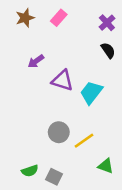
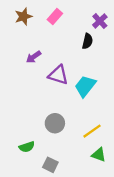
black semicircle: (108, 50) -> (87, 41), moved, turned 48
yellow line: (84, 141) -> (92, 131), moved
green semicircle: (30, 171) -> (27, 147), moved

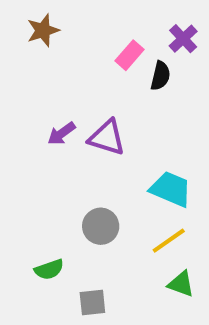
pink rectangle: (55, 17) -> (130, 55), moved
purple arrow: (34, 57) -> (62, 133), moved
cyan trapezoid: (85, 86) -> (171, 189), moved, turned 75
gray square: (50, 165) -> (92, 302), turned -32

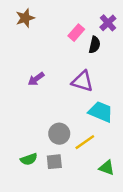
purple triangle: (107, 138) -> (82, 81), moved
yellow line: (169, 241) -> (85, 142), moved
gray square: (92, 302) -> (54, 162), moved

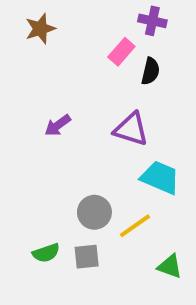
purple cross: (108, 23) -> (152, 21), moved, turned -35

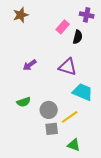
purple cross: (152, 21) -> (87, 15), moved
green semicircle: (46, 253) -> (24, 102), moved
gray square: (87, 257) -> (52, 129), moved
green triangle: (170, 266) -> (74, 145), moved

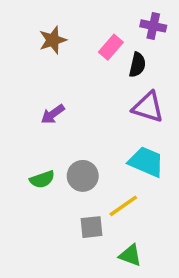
brown star: (21, 15) -> (53, 40), moved
purple triangle: (68, 67) -> (148, 107), moved
gray circle: (49, 110) -> (83, 176), moved

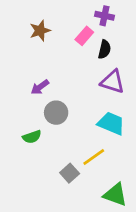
purple cross: (153, 26) -> (105, 16), moved
gray circle: (83, 176) -> (56, 113), moved
gray square: (92, 227) -> (70, 173), turned -36
green triangle: (130, 255) -> (115, 195), moved, size x1.4

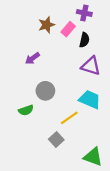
brown star: (40, 31) -> (46, 25), moved
purple arrow: (40, 87) -> (32, 58), moved
yellow line: (94, 157) -> (69, 118), moved

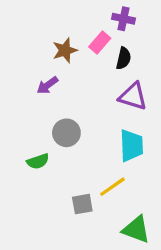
brown star: (46, 25) -> (65, 50), moved
cyan trapezoid: (90, 99) -> (131, 145), turned 65
yellow line: (69, 118) -> (112, 187), moved
gray square: (56, 139) -> (82, 204), turned 32

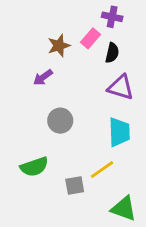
green semicircle: (38, 161) -> (34, 167), moved, size x1.4

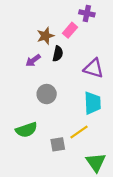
black semicircle: (112, 53) -> (58, 54), moved
green triangle: (124, 209) -> (96, 162), turned 35

